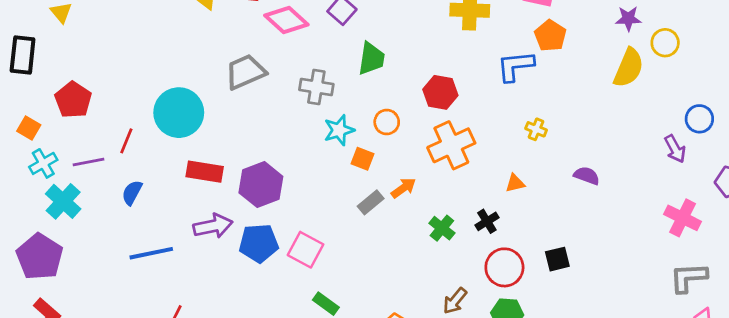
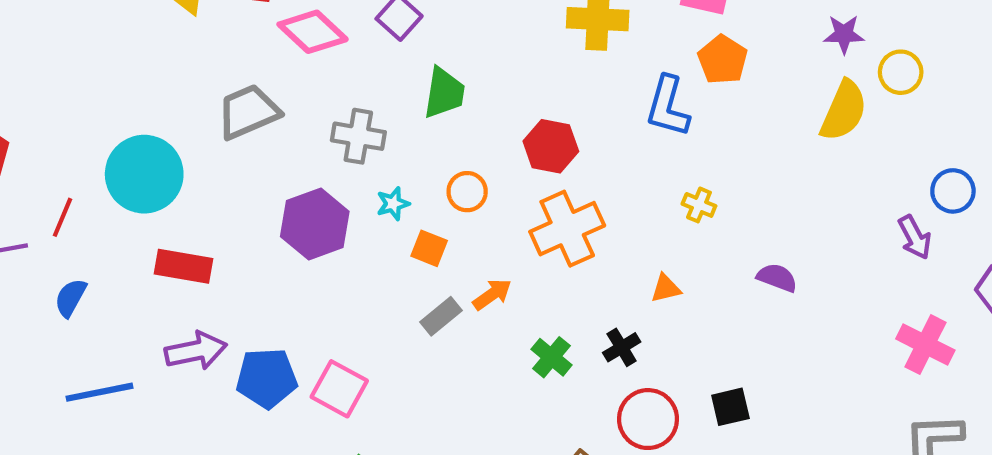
blue L-shape: (515, 66) -> (668, 106), turned -69
cyan star: (339, 130) -> (393, 204), size x0.7
purple hexagon: (261, 185) -> (315, 224), moved

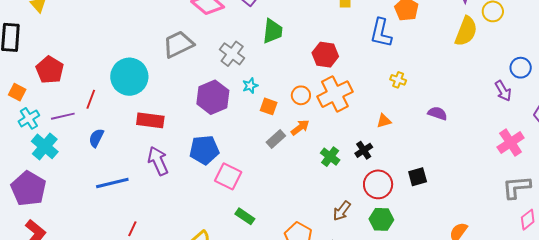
gray cross: (358, 136) -> (232, 54), turned 30
orange circle: (467, 192) -> (301, 95), moved
pink cross: (925, 345) -> (511, 143), turned 32
purple arrow: (196, 351) -> (158, 161), turned -100
blue pentagon: (267, 378) -> (204, 150), moved

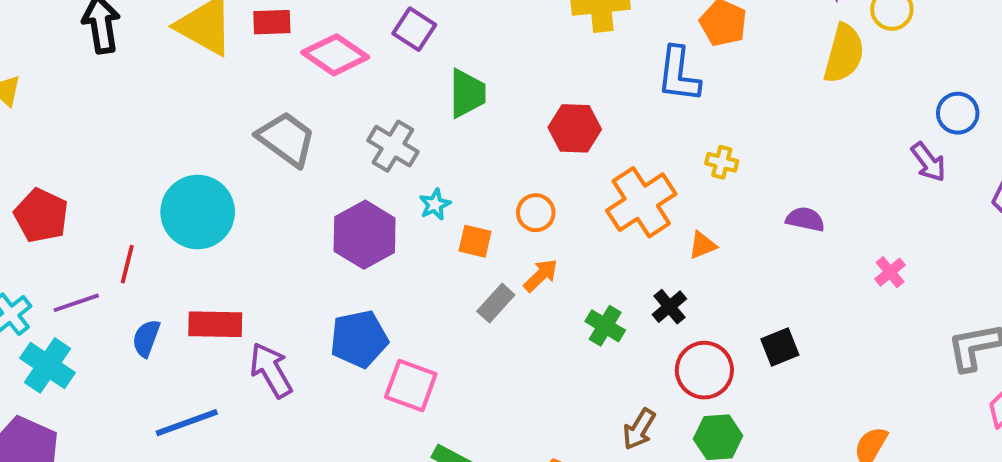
gray trapezoid: (178, 44) -> (286, 139), turned 68
orange cross: (335, 94) -> (641, 202), moved
red rectangle: (150, 120) -> (215, 324), moved
pink cross: (511, 143) -> (890, 272), moved, size x0.6

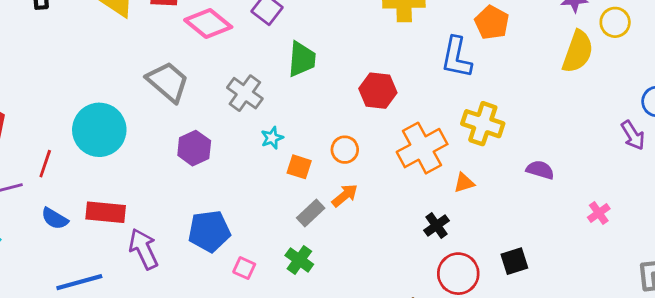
yellow cross: (722, 162) -> (483, 124), size x1.8
purple hexagon: (365, 235) -> (194, 148), moved, size x0.7
green cross: (605, 326) -> (299, 260), moved
blue semicircle: (146, 338) -> (55, 219), turned -84
pink square: (411, 386) -> (244, 268), size x0.6

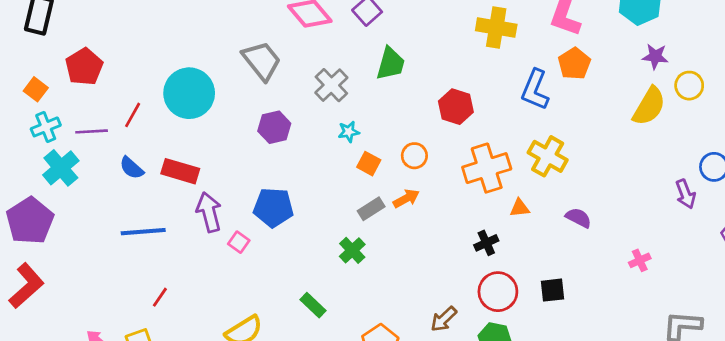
purple semicircle: (540, 170) -> (578, 218), moved
pink square: (244, 268) -> (239, 242), moved

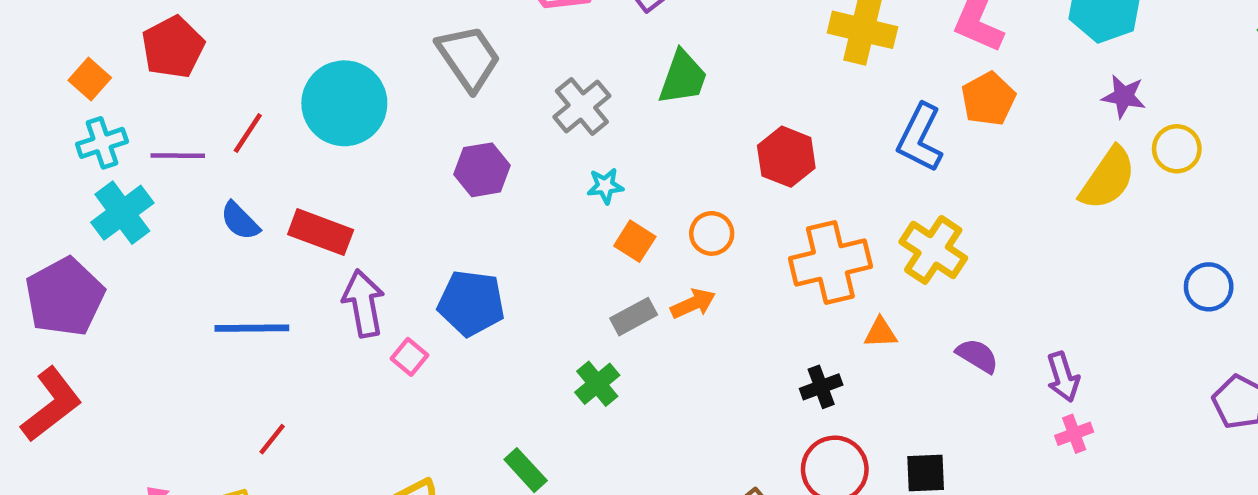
purple arrow: (686, 194) -> (1063, 377), moved

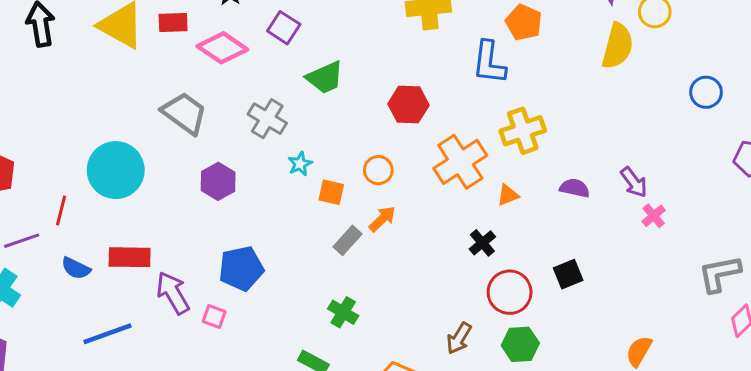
green trapezoid: (683, 78) -> (325, 78), turned 66
yellow cross: (933, 250) -> (523, 131), turned -33
green cross: (597, 384) -> (343, 312), moved

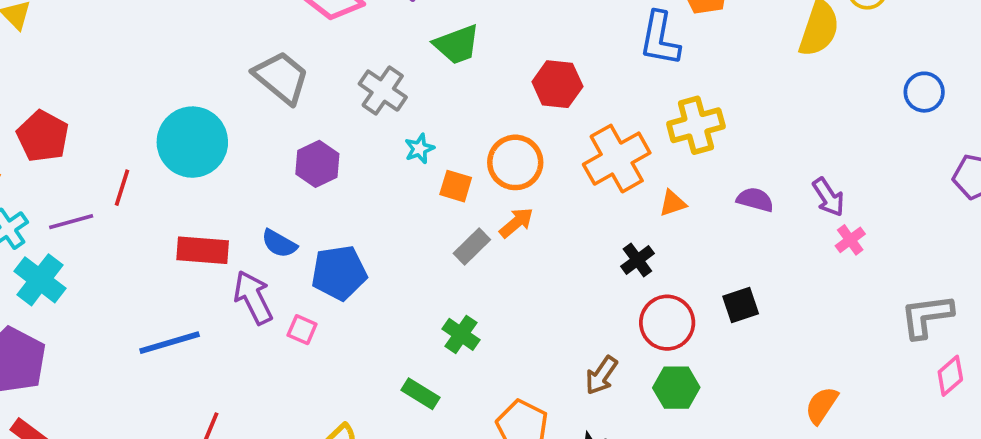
orange circle: (378, 170) -> (515, 162), size x1.5
blue semicircle: (76, 268) -> (279, 244), moved

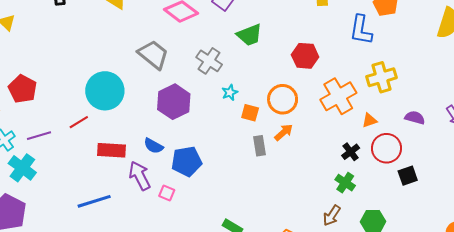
purple hexagon: (317, 164) -> (174, 102), size x1.4
red line: (122, 188) -> (79, 122), moved, turned 42
gray rectangle: (472, 246) -> (259, 146), turned -54
red circle: (667, 323) -> (386, 148), moved
green cross: (461, 334) -> (345, 183), moved

